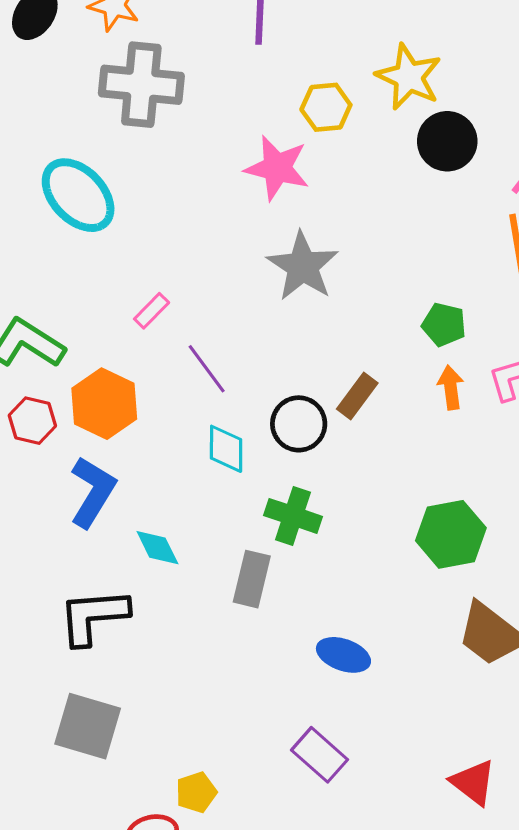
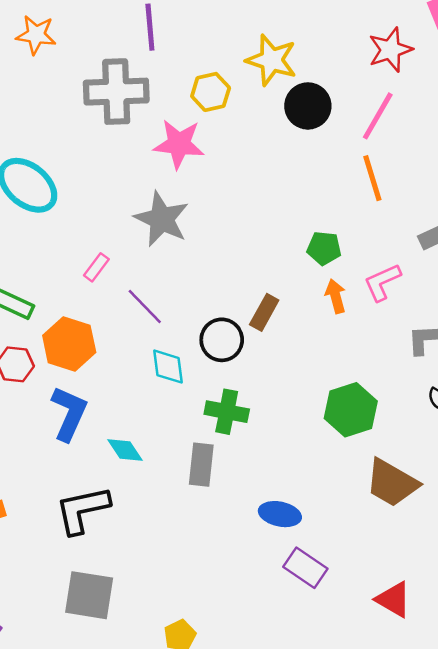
gray cross: (141, 85) -> (116, 92), moved
gray star: (303, 266) -> (162, 219), moved
purple rectangle: (319, 755) -> (305, 568), moved

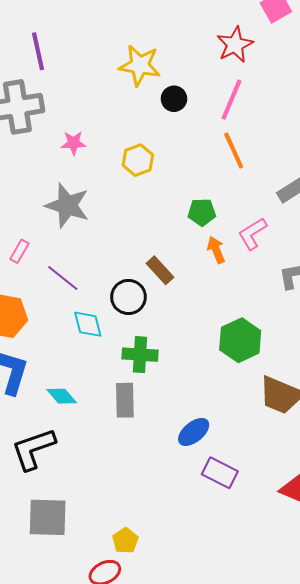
yellow hexagon: (211, 92) -> (138, 160), moved
black circle: (308, 106) -> (174, 99), size x0.7
pink star: (179, 144) -> (74, 143), size x0.6
brown rectangle: (264, 312) -> (160, 270), turned -64
blue ellipse: (280, 514) -> (194, 432), turned -44

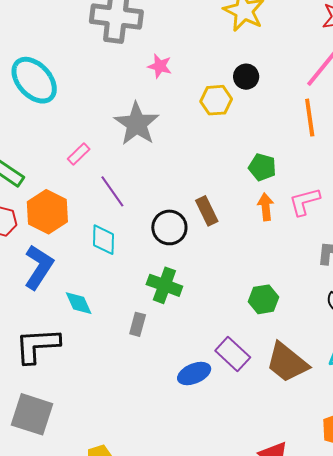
black circle: (174, 99) -> (246, 77), moved
cyan diamond: (88, 324) -> (103, 240), moved
green hexagon: (240, 340) -> (263, 299), size x0.7
gray rectangle: (125, 400) -> (138, 324), size x0.7
purple rectangle: (220, 473) -> (233, 354), moved

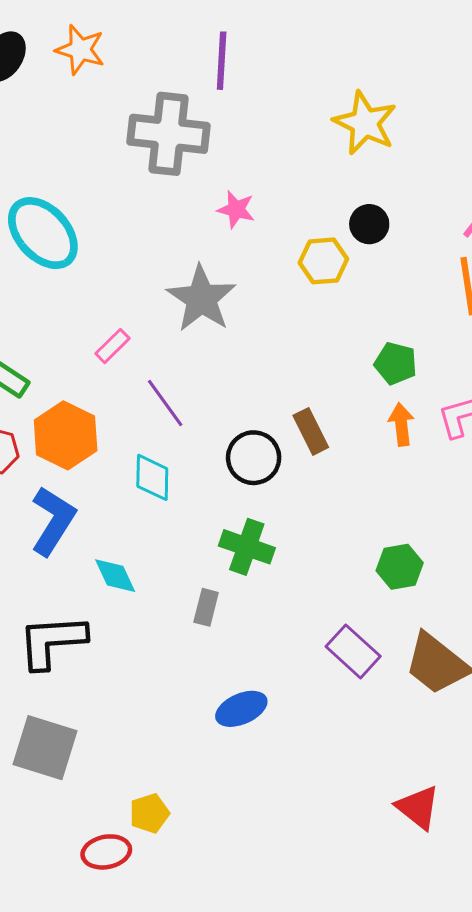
blue ellipse: (194, 374) -> (241, 709), moved

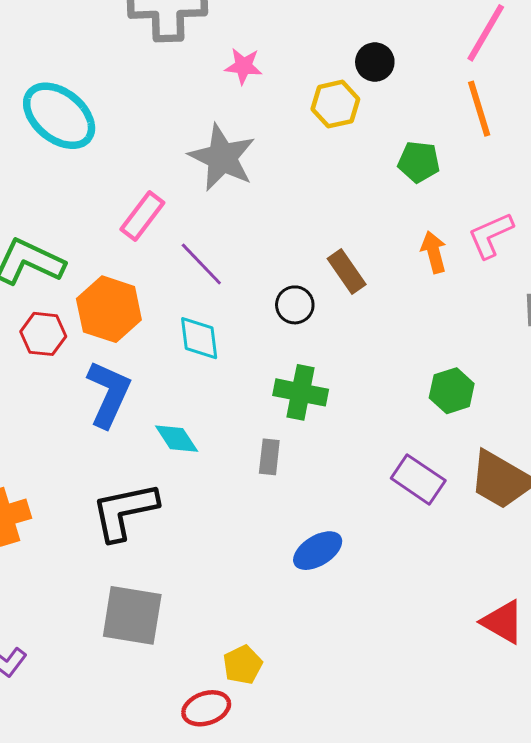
pink rectangle: (113, 346) -> (142, 216), size x1.4
green pentagon: (396, 363) -> (419, 162), moved
black circle: (254, 458) -> (295, 305), size x0.7

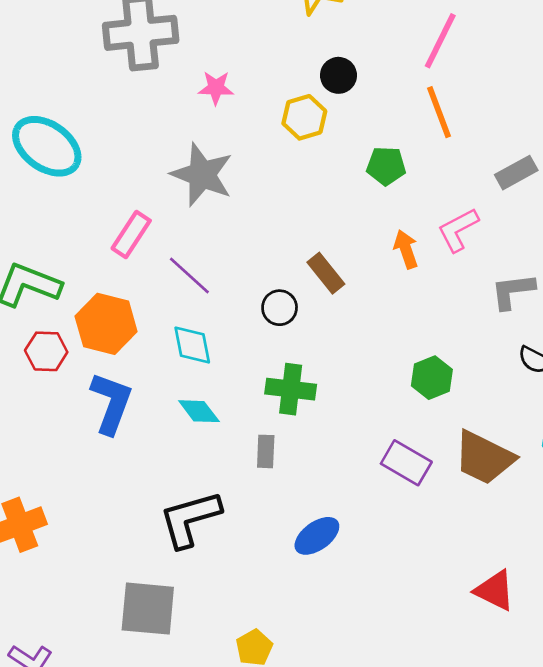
cyan diamond: (177, 439) -> (199, 411), moved
black L-shape: (124, 511) -> (190, 519), moved

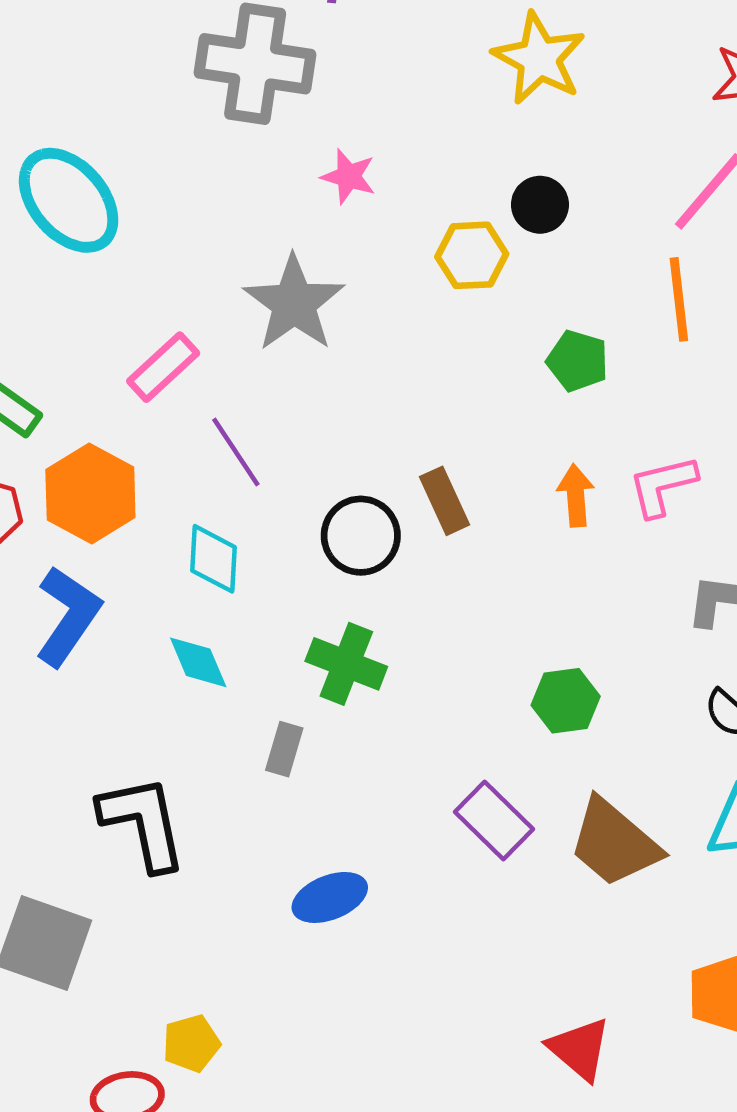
black circle: (280, 308) -> (361, 536), size x1.4
black L-shape: (190, 519) -> (143, 823), turned 80

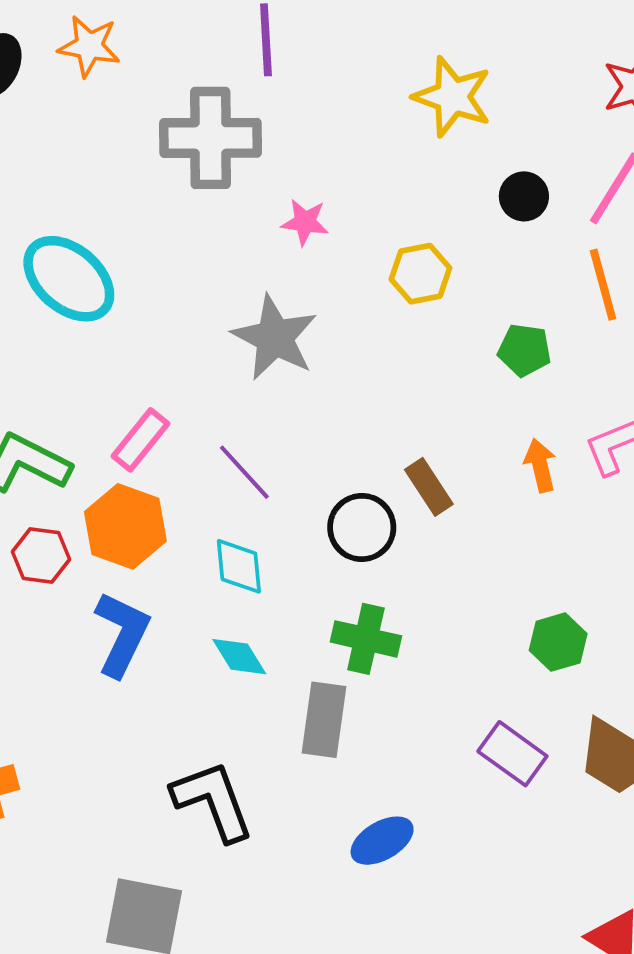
black circle: (540, 205) -> (524, 196), moved
pink rectangle: (163, 367) -> (140, 440), moved
gray rectangle: (284, 749) -> (324, 720), size x1.6

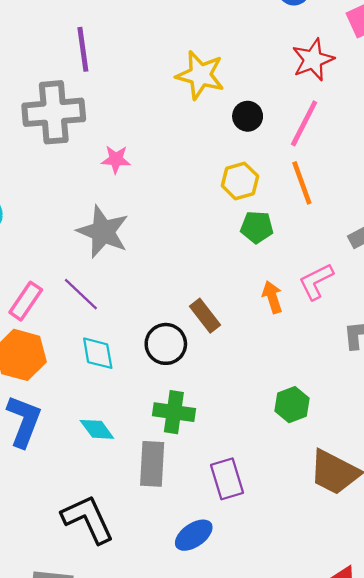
black circle: (524, 196) -> (248, 116), moved
yellow hexagon: (420, 274) -> (240, 181), moved
purple line: (244, 472) -> (81, 294), moved
cyan diamond: (239, 566) -> (98, 353), moved
purple rectangle: (512, 754) -> (227, 479), moved, turned 42

